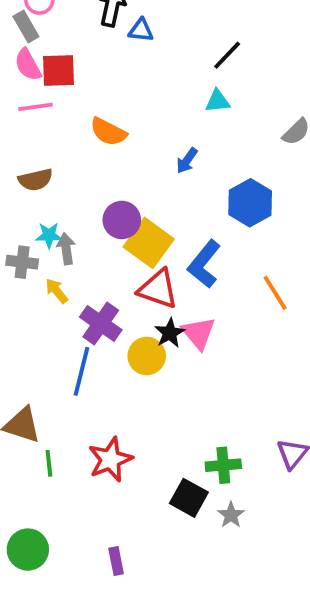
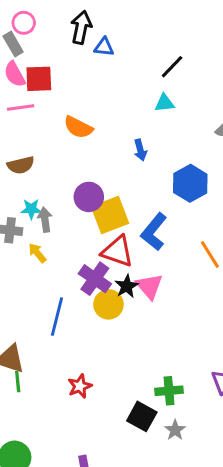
blue arrow: (187, 161) -> (140, 150), turned -50
yellow square: (149, 243) -> (110, 215), turned 33
purple cross: (101, 323) -> (95, 279), moved
red star: (110, 459) -> (80, 386), size x0.7
green line: (49, 463) -> (18, 382), moved

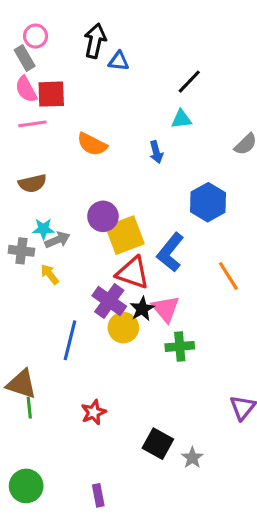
blue arrow: (140, 150) -> (156, 152), moved
gray arrow: (45, 220) -> (57, 240), turned 75
green cross: (169, 391) -> (180, 346), moved

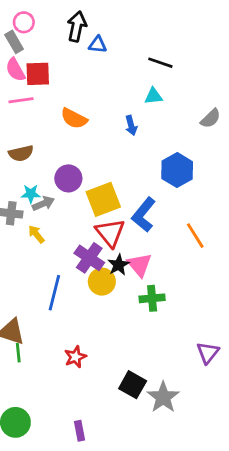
black line: (189, 82) -> (160, 63), turned 65
purple circle: (103, 216) -> (68, 178), moved
red triangle: (133, 273) -> (110, 233), turned 32
gray star: (192, 458) -> (163, 397), size x1.6

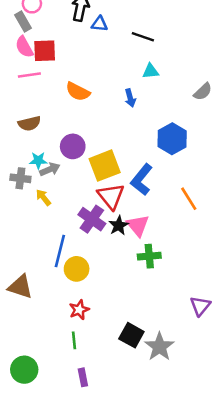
black line: (160, 63) -> (143, 37), moved
yellow circle: (102, 282) -> (77, 269), moved
green line: (18, 353) -> (74, 340), moved

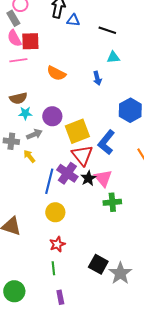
cyan star: (38, 160) -> (25, 113), moved
blue line: (60, 251) -> (49, 181), moved

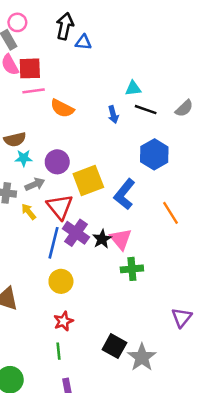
black line: (107, 30) -> (146, 110), moved
pink line: (18, 60) -> (34, 91), moved
red triangle: (82, 155) -> (60, 207), moved

